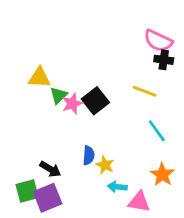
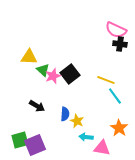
yellow line: (145, 91) -> (106, 80), moved
green triangle: (59, 95) -> (43, 70), turned -32
black arrow: (50, 169) -> (37, 106), moved

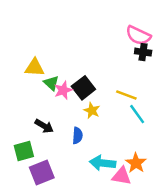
yellow star: (77, 121) -> (92, 110), moved
orange star: (119, 128) -> (136, 163), moved
cyan arrow: (86, 137) -> (103, 163), size x1.5
green square: (20, 140) -> (24, 151), moved

